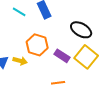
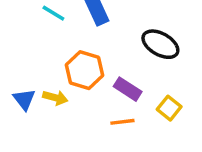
yellow square: (86, 57) -> (169, 108), moved, size x0.6
orange line: (58, 83) -> (122, 122), moved

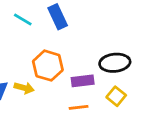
black ellipse: (160, 44) -> (115, 63), moved, turned -36
purple rectangle: (128, 89) -> (83, 81), turned -40

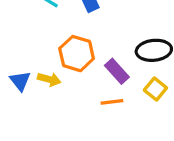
purple rectangle: (83, 81) -> (117, 71), turned 55

